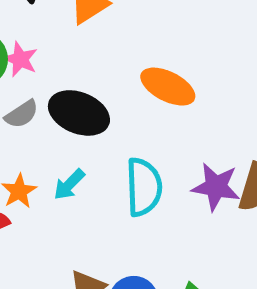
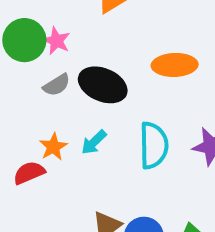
orange ellipse: (168, 87) -> (175, 65), turned -30

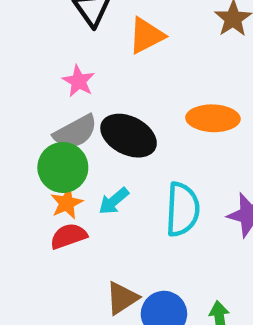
green circle: (24, 40) -> (63, 167), moved
gray semicircle: (57, 85) -> (75, 132), size x1.4
red semicircle: (29, 173) -> (69, 236), moved

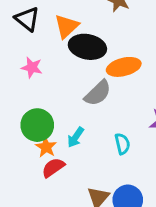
gray semicircle: (75, 132) -> (98, 93), moved
black ellipse: (129, 136) -> (87, 47), moved
cyan semicircle: (183, 209) -> (122, 144), moved, size x0.6

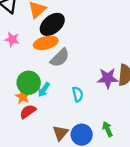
black ellipse: (87, 47) -> (52, 24), turned -50
orange ellipse: (124, 67) -> (46, 43), moved
green circle: (37, 125) -> (29, 83), moved

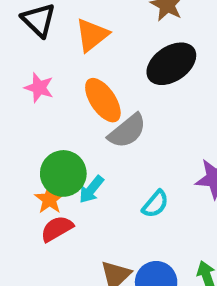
black ellipse: (52, 24) -> (171, 64), moved
orange ellipse: (46, 43) -> (103, 100), turned 65
cyan semicircle: (78, 94) -> (155, 204), turned 48

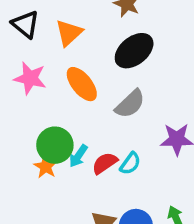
pink star: (39, 88) -> (30, 78), size x1.4
gray semicircle: (127, 131) -> (130, 104), moved
red semicircle: (57, 229) -> (105, 163), moved

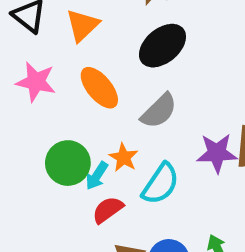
red semicircle: (105, 163) -> (108, 210), moved
cyan semicircle: (130, 164) -> (161, 184), size x1.5
orange star: (46, 167) -> (124, 157), moved

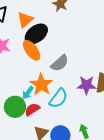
black ellipse: (162, 46) -> (36, 34), moved
orange star: (124, 157) -> (41, 85), size x1.6
green circle: (68, 163) -> (15, 107), moved

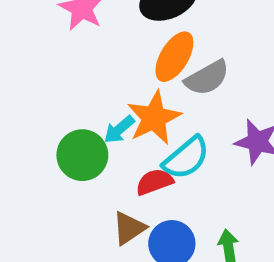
orange ellipse: (32, 50) -> (174, 57), moved, turned 55
red semicircle: (32, 109) -> (154, 182), moved

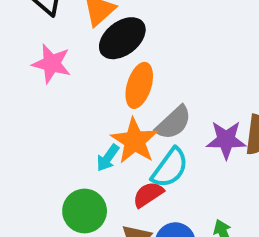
gray semicircle: (207, 78) -> (173, 123), moved
green circle: (82, 155) -> (85, 211), moved

